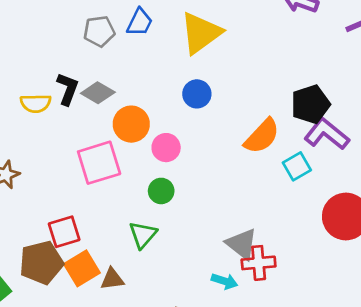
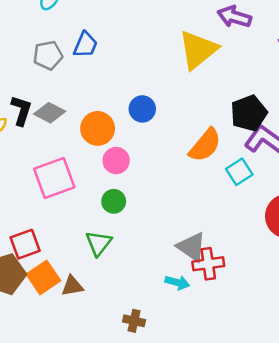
yellow triangle: (201, 33) -> (198, 50), moved
orange circle: (131, 124) -> (98, 128), moved

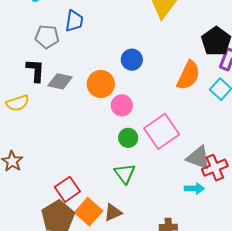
gray pentagon: (48, 55) -> (47, 37), turned 30
black L-shape: (21, 110) -> (35, 70), moved
pink square: (54, 178) -> (162, 131), moved

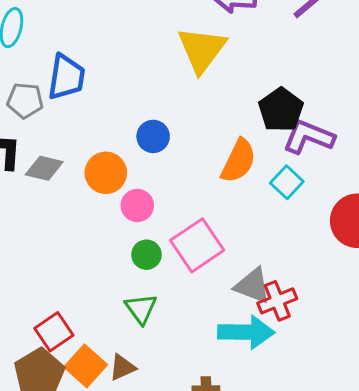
blue trapezoid: (74, 21) -> (66, 77), size x1.4
cyan arrow: (194, 188) -> (246, 332), size x1.8

